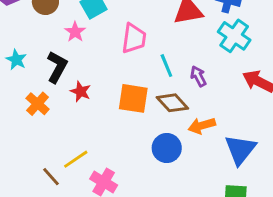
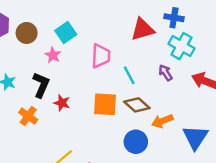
purple arrow: (198, 76) -> (166, 73), moved

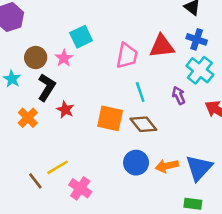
brown circle: (27, 33) -> (36, 58), moved
pink trapezoid: (101, 56) -> (127, 56), moved
orange arrow: (162, 121) -> (167, 166), moved

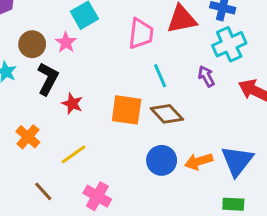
cyan cross: (200, 70) -> (229, 44), turned 32
orange cross: (28, 118) -> (28, 137), moved
yellow line: (58, 167) -> (74, 154), moved

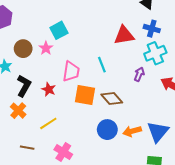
pink trapezoid: (141, 34) -> (71, 71), moved
cyan line: (160, 76) -> (102, 65), moved
purple arrow: (206, 76) -> (139, 74), turned 48
black L-shape: (48, 79) -> (24, 86), moved
brown line: (43, 191) -> (27, 148), turned -40

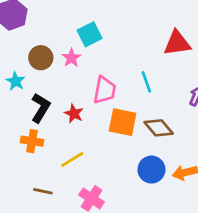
orange cross: (18, 111) -> (32, 141), turned -35

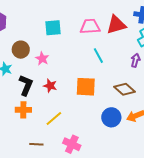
cyan square: (90, 34) -> (53, 28), turned 30
pink star: (71, 58) -> (42, 59), moved
pink trapezoid: (105, 90) -> (90, 26), moved, turned -95
brown diamond: (159, 128) -> (124, 89), moved

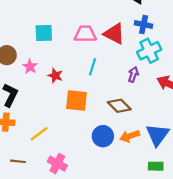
red triangle: (116, 25) -> (114, 34), turned 40
cyan line: (98, 56) -> (92, 67), turned 42
red star: (50, 86) -> (55, 76), moved

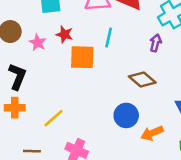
red star: (55, 76) -> (64, 34), moved
orange square: (76, 101) -> (82, 57), moved
orange arrow: (130, 136) -> (152, 133), moved

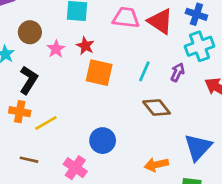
cyan line: (109, 38) -> (144, 71), moved
blue circle: (126, 115) -> (103, 141), moved
yellow line: (54, 118) -> (46, 123), moved

